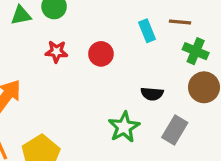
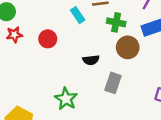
red star: (56, 52) -> (14, 35), moved
green star: (124, 127) -> (66, 99), moved

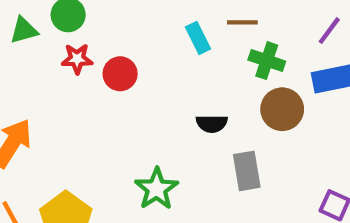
red circle: (48, 39) -> (120, 74), moved
gray rectangle: (113, 83) -> (247, 171), turned -36

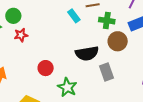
red circle: (120, 74) -> (46, 68), moved
black semicircle: (212, 124) -> (87, 53), size x1.6

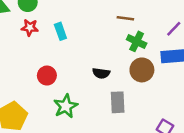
cyan rectangle: (74, 16) -> (60, 31), moved
black semicircle: (87, 53) -> (101, 73), size x0.6

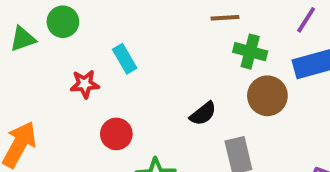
red star: (30, 28) -> (85, 84), moved
black semicircle: (101, 73) -> (203, 114), turned -35

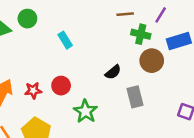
purple line: (306, 20) -> (161, 15), moved
red star: (85, 84) -> (33, 90), moved

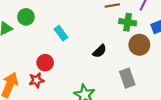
black semicircle: (113, 72) -> (100, 51), moved
red circle: (61, 86) -> (45, 63), moved

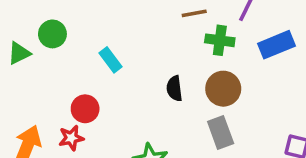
brown circle: (139, 45) -> (223, 89), moved
black semicircle: (100, 51) -> (174, 89), turned 128

